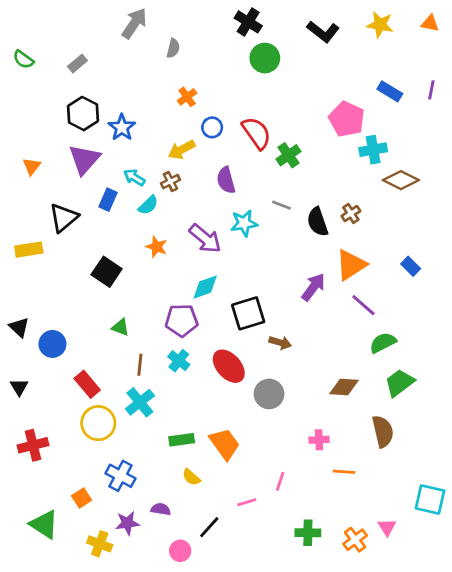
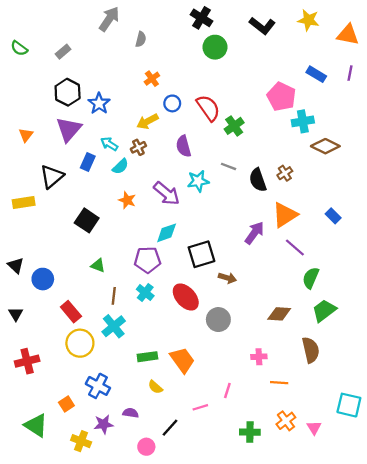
orange triangle: (430, 23) -> (348, 35), moved, size x1.5
green semicircle: (383, 343) -> (311, 278), turned -40
orange cross: (355, 540) -> (286, 421), moved

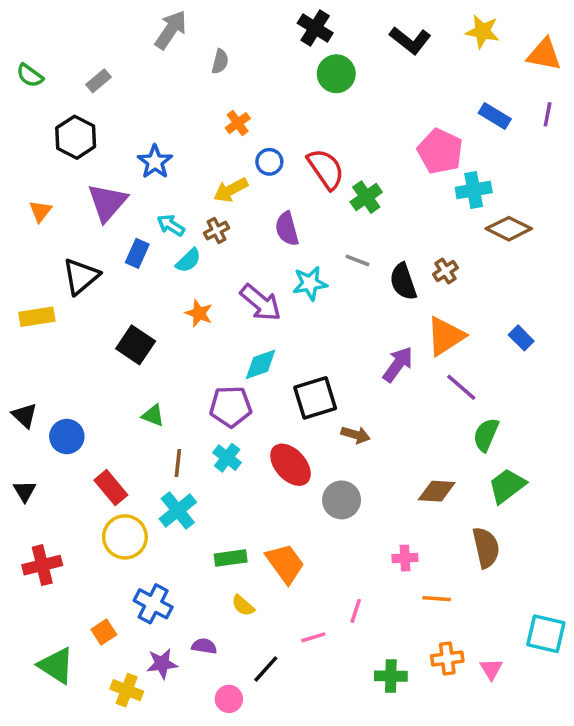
black hexagon: (68, 92) -> (76, 137), moved
orange cross: (286, 421) -> (447, 658), turned 30

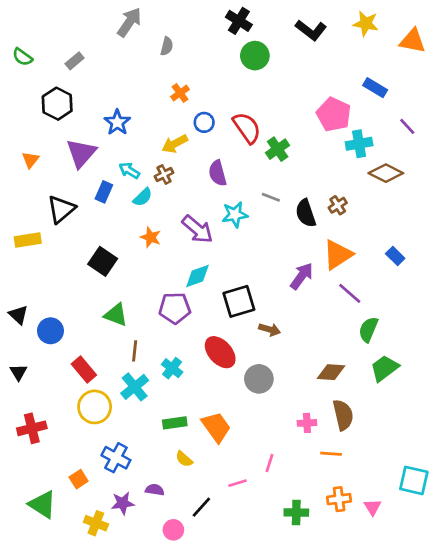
purple line: (548, 114) -> (407, 126), moved, turned -54
green triangle: (153, 415) -> (116, 315), size x1.4
cyan cross: (227, 458) -> (172, 368), moved
brown semicircle: (486, 547) -> (343, 415), moved

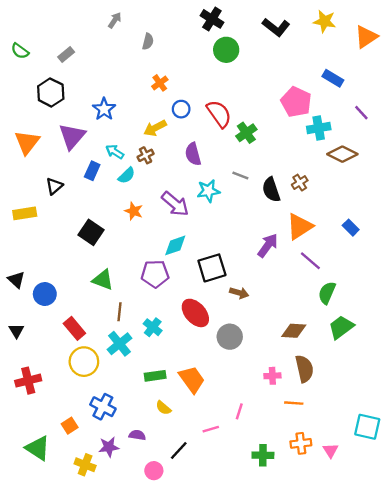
gray arrow: (129, 22) -> (115, 20), size x0.6
orange triangle: (413, 41) -> (366, 37), turned -45
orange triangle: (30, 160) -> (27, 142), size x1.6
black triangle: (61, 209) -> (54, 186), size x0.7

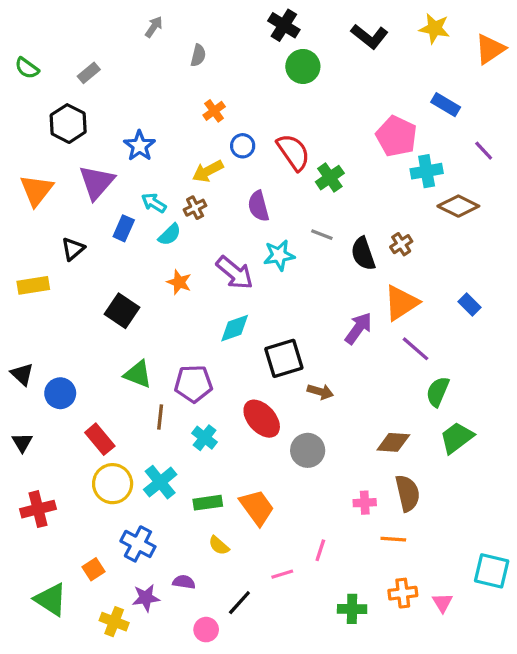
purple pentagon: (155, 274) -> (193, 384), moved
cyan cross: (119, 344) -> (160, 482), moved

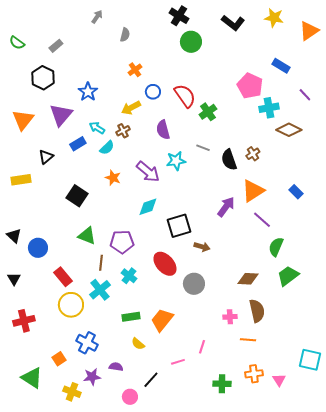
blue rectangle: (124, 228) -> (78, 144), turned 35
cyan cross: (160, 482) -> (100, 290), moved
orange trapezoid: (257, 507) -> (162, 320), turned -105

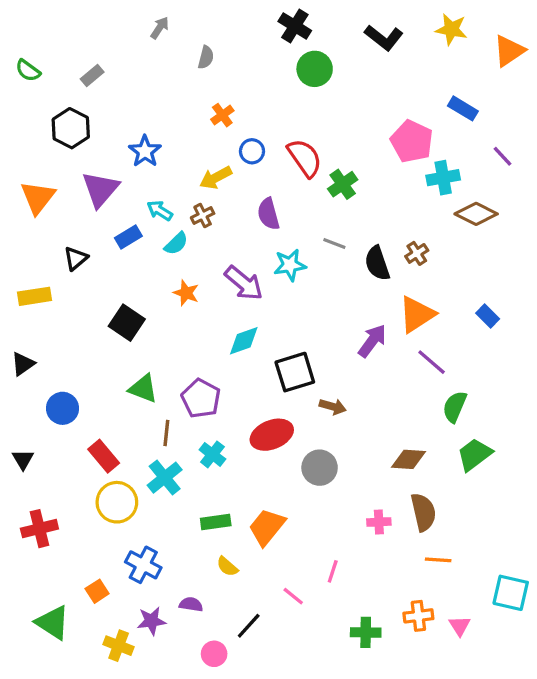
black triangle: (14, 236) -> (23, 364), moved, turned 42
purple pentagon: (122, 242) -> (201, 398), turned 30
red ellipse: (165, 264) -> (272, 435), turned -70
orange line: (248, 340) -> (438, 560), moved
pink line: (178, 362) -> (293, 596), turned 56

